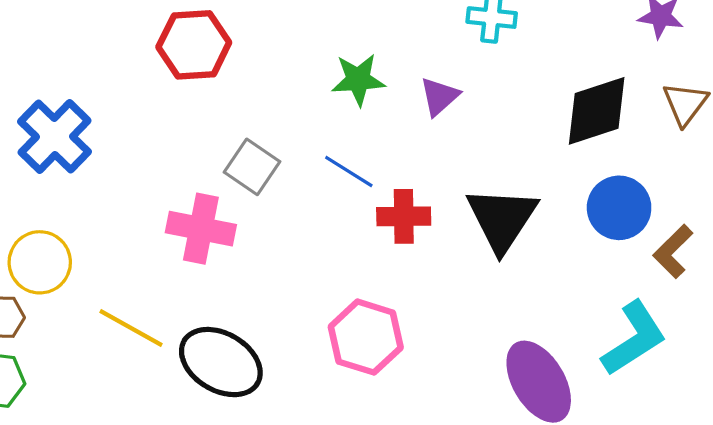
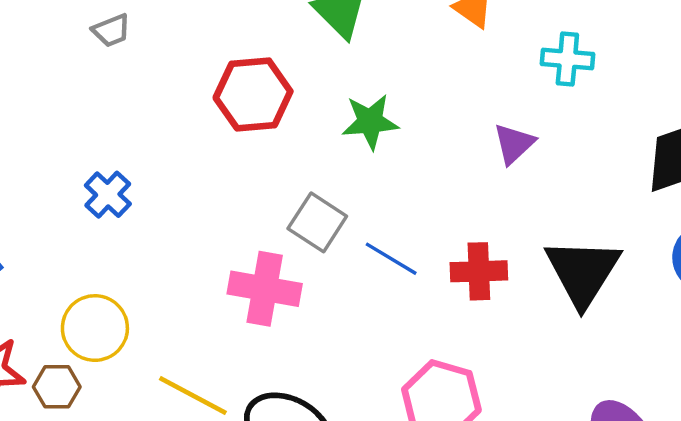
green star: (358, 80) -> (370, 122), moved
blue cross: (55, 137) -> (108, 195), size x0.6
blue line: (349, 172) -> (391, 259), moved

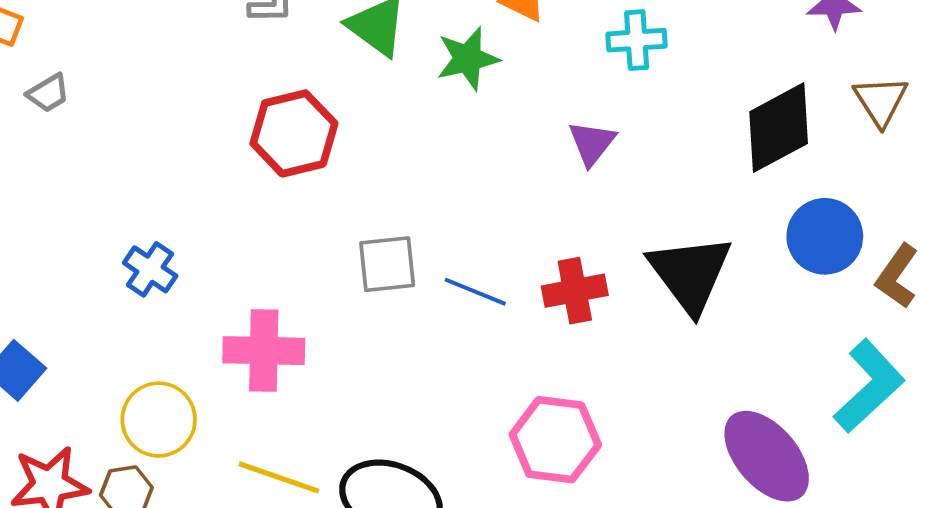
gray trapezoid: (111, 31) -> (48, 93), moved
green star: (370, 122) -> (468, 59), moved
gray square: (317, 222) -> (387, 264), turned -30
pink cross: (265, 289) -> (264, 351), moved

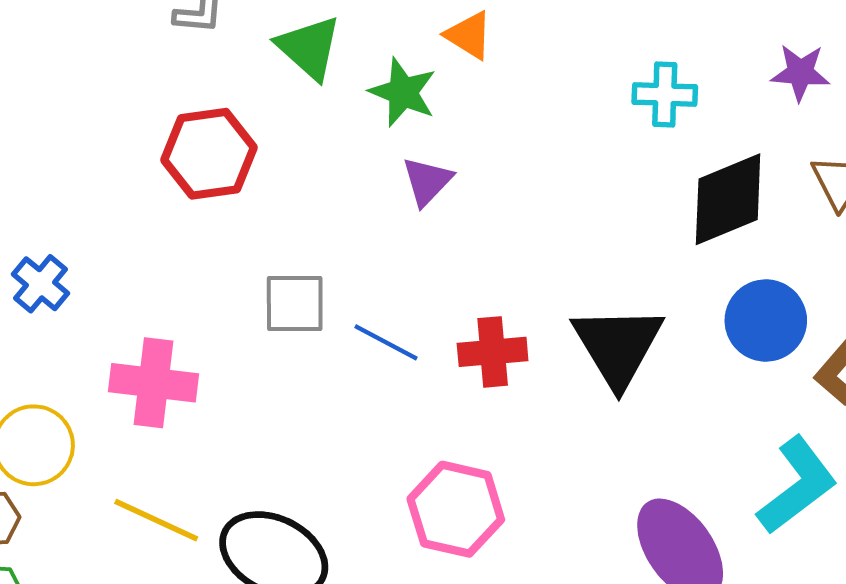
cyan cross: (637, 40) -> (665, 94), moved
green star: (468, 59) -> (403, 92), turned 30
purple triangle: (592, 143) -> (427, 181), moved

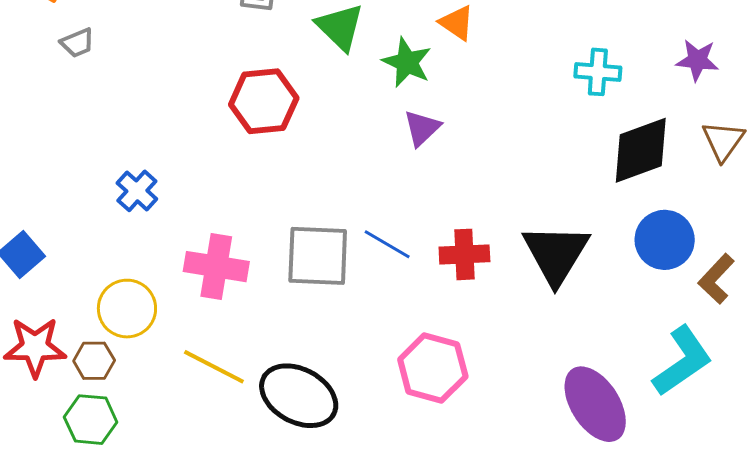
gray square: (295, 303) -> (318, 256), moved, size x1.4

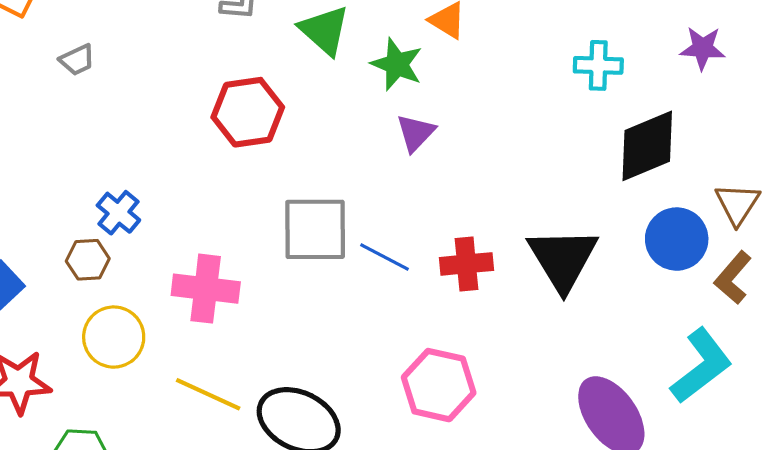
gray trapezoid: (77, 43) -> (77, 60), moved
brown triangle: (723, 141) -> (737, 204), moved
gray square: (318, 256) -> (315, 229), moved
brown hexagon: (94, 361) -> (88, 260), moved

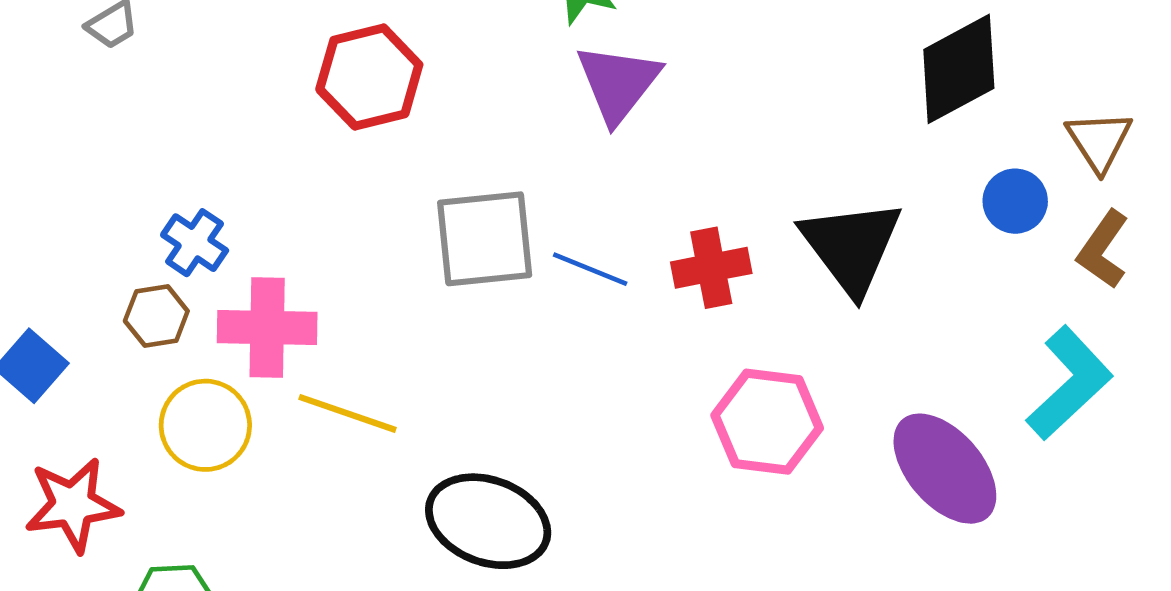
purple triangle: (416, 133) -> (618, 83), size x1.5
blue circle: (677, 239) -> (1015, 201), size x0.7
pink cross: (206, 289) -> (267, 327), moved
pink hexagon: (439, 385) -> (767, 422), moved
yellow line: (208, 394) -> (348, 413), moved

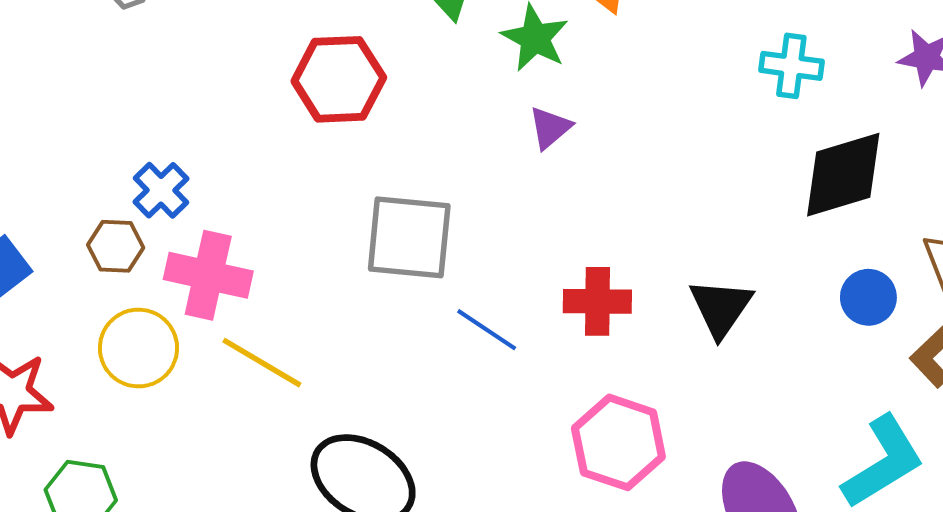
purple triangle: (618, 83) -> (550, 128), size x0.6
black triangle: (851, 247) -> (721, 308), size x0.7
blue line: (590, 269) -> (487, 330), moved

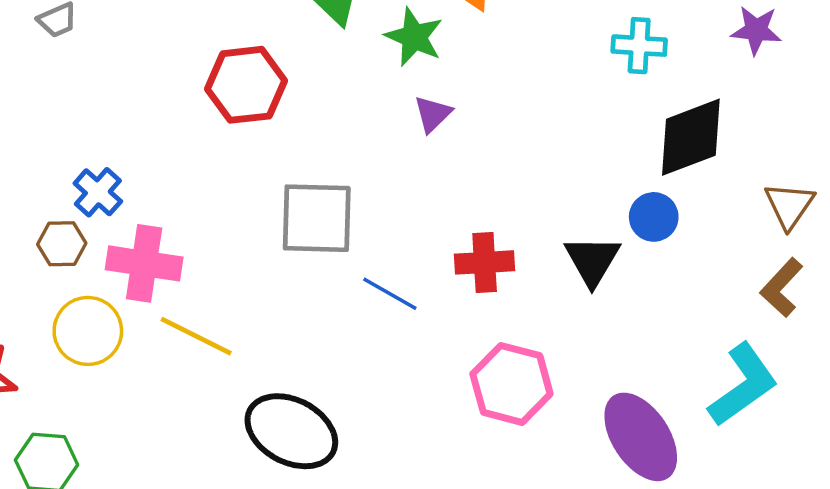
blue circle: (868, 297) -> (654, 217), moved

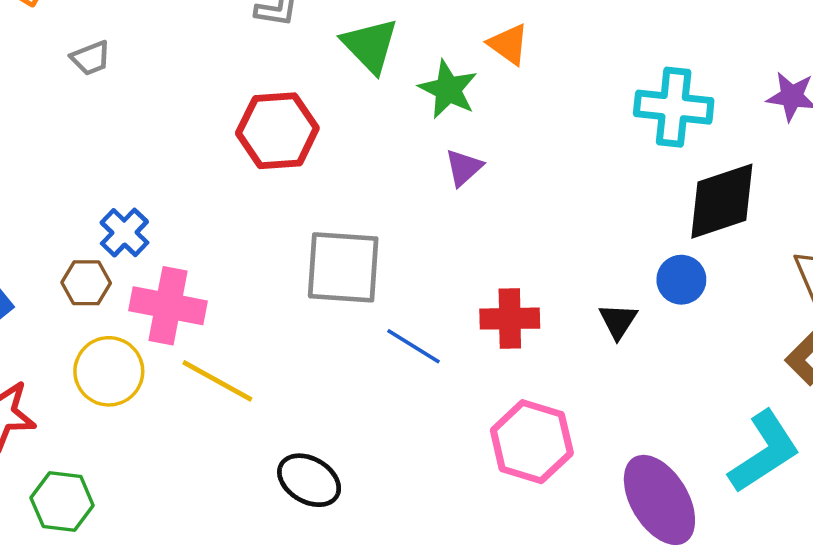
cyan cross: (639, 46) -> (674, 107), size x1.4
black triangle: (592, 260) -> (618, 321), size x0.7
black ellipse: (291, 431) -> (309, 480), size x0.7

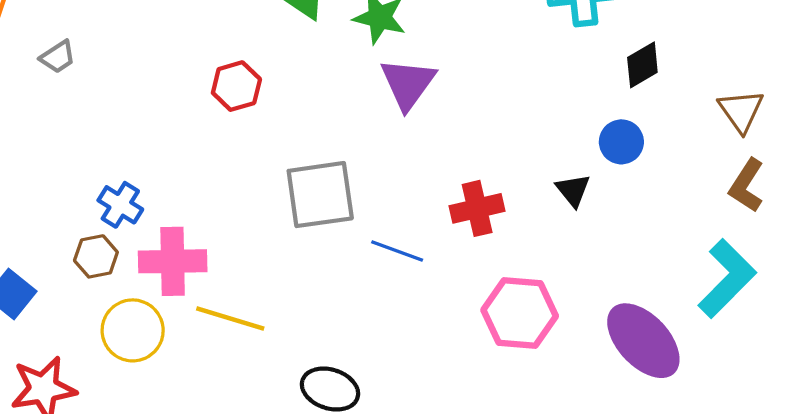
red hexagon: (277, 131) -> (236, 86), size x0.7
purple triangle: (464, 168) -> (408, 84), size x1.6
black diamond: (722, 201) -> (642, 65), size x0.6

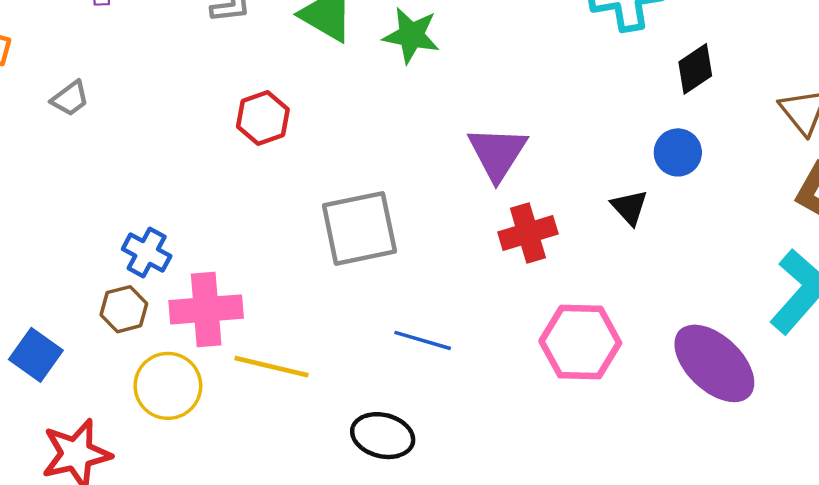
purple triangle: (408, 84) -> (497, 153), moved
blue line: (397, 251) -> (423, 340), moved

